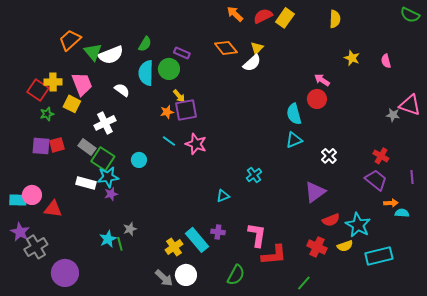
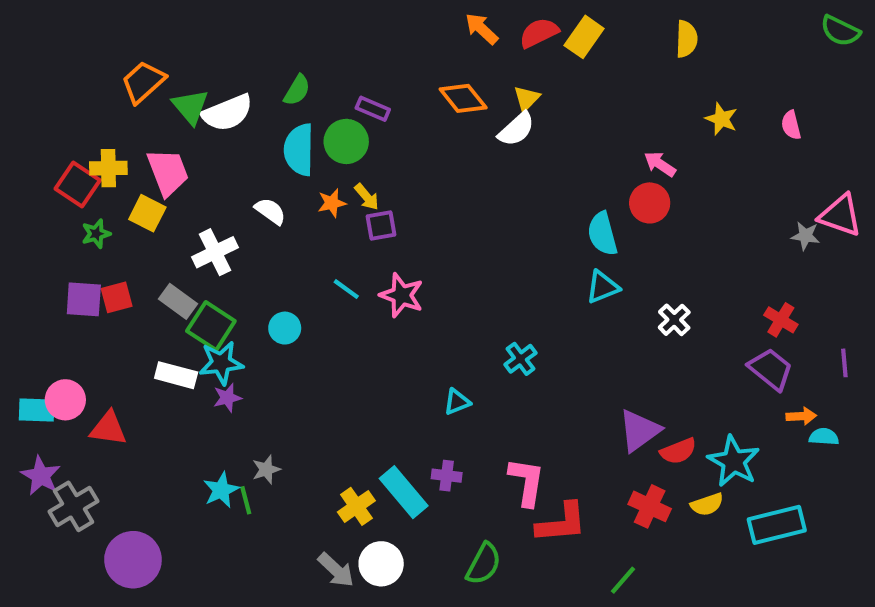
white semicircle: (122, 90) -> (270, 211), moved
purple square: (186, 110) -> (381, 226), size x0.7
orange star: (167, 112) -> (332, 203), moved
purple triangle: (315, 192) -> (639, 431), moved

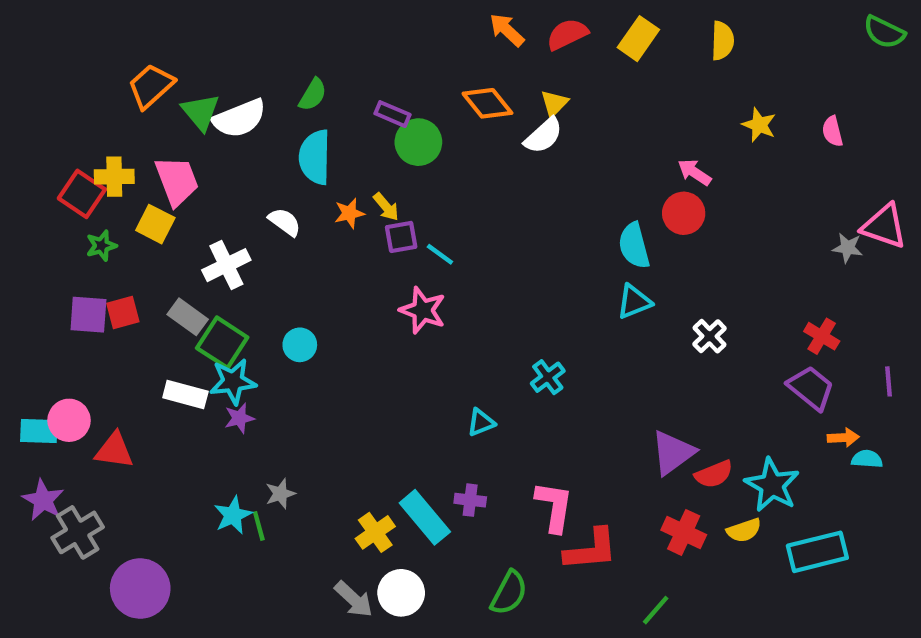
yellow rectangle: (584, 37) -> (638, 39), moved
green circle: (346, 141) -> (418, 142), moved
cyan line: (346, 289) -> (440, 254), moved

